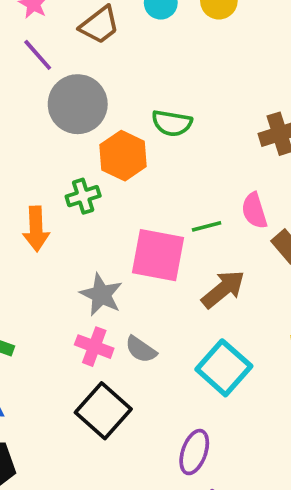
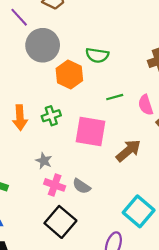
green cross: (83, 196) -> (51, 116), moved
green line: (207, 226) -> (115, 97), moved
gray star: (101, 295) -> (44, 161), moved, size x0.7
cyan square: (224, 368) -> (139, 211), moved

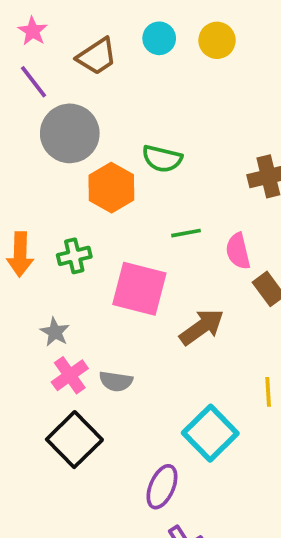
pink cross: (55, 185) -> (70, 375), turned 30
gray semicircle: (82, 186) -> (116, 381), turned -30

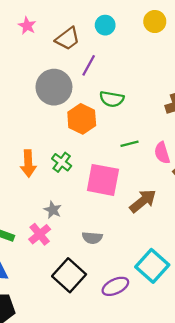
yellow circle: (217, 40) -> (155, 22), moved
purple line: (33, 82) -> (89, 65), moved, turned 70
green cross: (74, 256) -> (62, 162), turned -36
pink cross: (70, 375) -> (40, 234), moved
purple ellipse: (162, 487) -> (115, 286), moved, turned 45

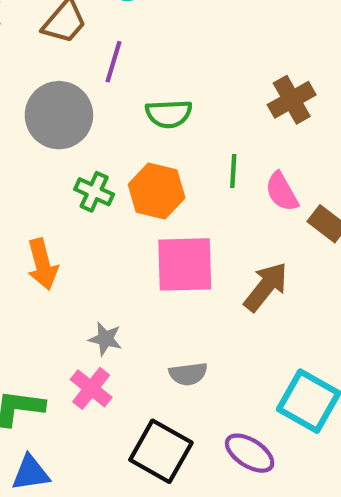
orange hexagon: (82, 119) -> (157, 191), moved
green line: (129, 144) -> (233, 171), moved, turned -60
green cross: (62, 162) -> (94, 192), moved
purple ellipse: (115, 286) -> (250, 453), turned 70

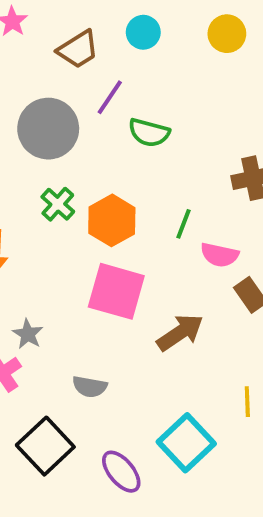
green semicircle: (169, 114) -> (149, 133), moved
pink semicircle: (282, 192) -> (220, 255), turned -66

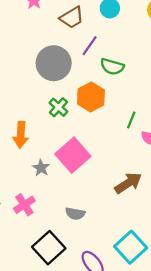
orange hexagon: (112, 220) -> (91, 97), moved
pink square: (116, 291) -> (73, 155), moved, turned 32
gray star: (28, 334) -> (41, 168), moved

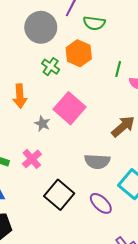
gray semicircle: (75, 214) -> (97, 161), moved, size x1.4

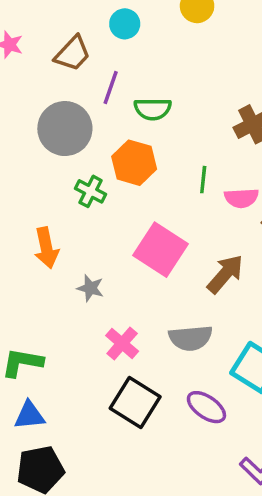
pink square: (70, 108) -> (161, 250), moved
pink cross: (32, 159) -> (122, 343), moved

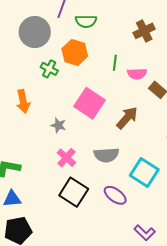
gray star: (90, 288) -> (58, 125), moved

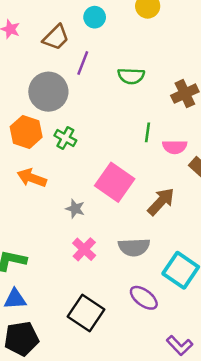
green semicircle: (86, 21) -> (131, 76), moved
orange hexagon: (75, 52) -> (26, 132), moved
orange arrow: (23, 101) -> (32, 178), turned 120
black square: (74, 192) -> (86, 313), moved

